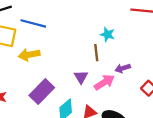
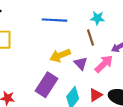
blue line: (33, 23) -> (54, 20), moved
yellow arrow: (29, 55) -> (60, 55), moved

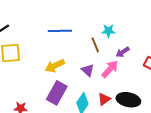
cyan star: (97, 18) -> (108, 31), moved
yellow arrow: (60, 55) -> (55, 66), moved

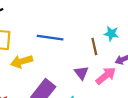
blue line: (60, 31) -> (50, 38), moved
yellow arrow: (55, 66) -> (22, 61), moved

